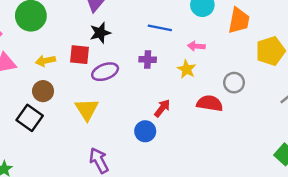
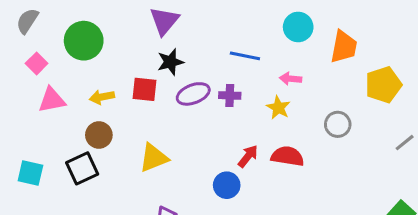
purple ellipse: (105, 72) -> (193, 94), moved
red semicircle: (210, 103) -> (288, 156), moved
yellow triangle: (87, 109) -> (154, 158), turned 40
black square: (30, 118) -> (82, 168), turned 30

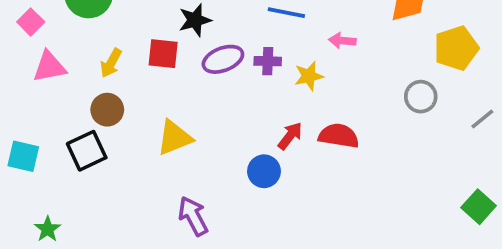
yellow arrow: (102, 97) -> (111, 63), turned -50
yellow star: (278, 108) -> (309, 76), moved, turned 30
gray circle: (338, 124) -> (421, 97), moved

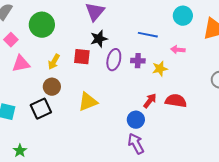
purple ellipse: (223, 59) -> (114, 60), turned -55
purple arrow: (193, 216) -> (136, 144), moved

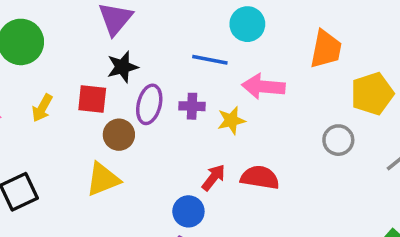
cyan circle: (183, 16) -> (247, 24), moved
pink arrow: (178, 50) -> (263, 87), size x1.6
brown circle: (52, 87) -> (119, 135), moved

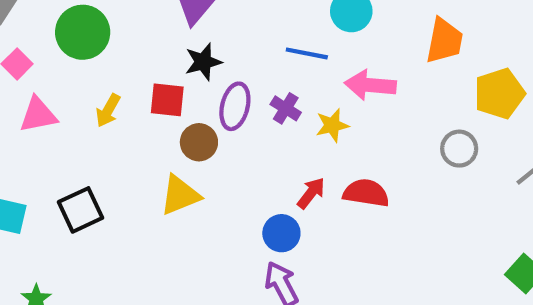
purple cross: (192, 106) -> (286, 108), turned 30

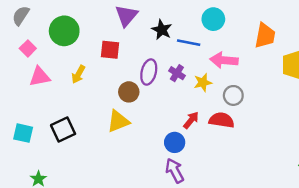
black star: (203, 62) -> (162, 30), moved, turned -30
red square: (167, 100) -> (110, 50), moved
gray circle: (459, 149) -> (233, 95), moved

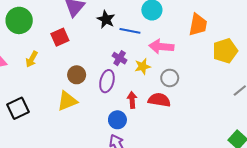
red square: (110, 50) -> (60, 37), turned -30
purple ellipse: (149, 72) -> (107, 81), moved
red arrow: (191, 120) -> (132, 100), turned -42

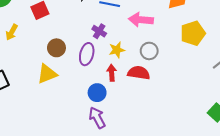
yellow pentagon: (225, 51) -> (193, 33), moved
yellow star: (143, 66) -> (117, 50), moved

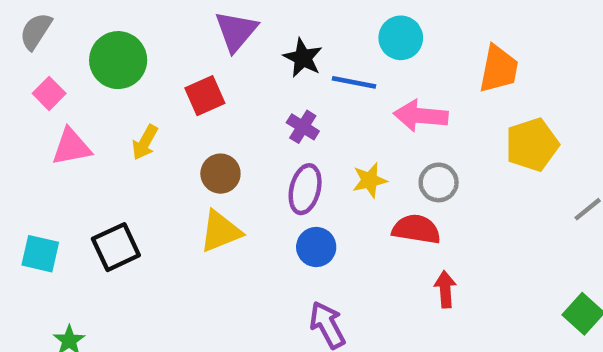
purple cross: (99, 31) -> (303, 127), moved
brown circle: (56, 48) -> (220, 174), moved
red arrow: (112, 73) -> (445, 289), moved
blue circle: (97, 93) -> (316, 247), moved

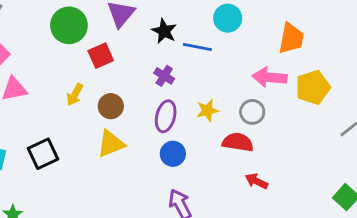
green circle: (118, 60) -> (69, 25), moved
pink arrow: (421, 116) -> (270, 77), moved
yellow arrow: (145, 142) -> (75, 95), moved
red arrow: (445, 289) -> (257, 181), turned -60

